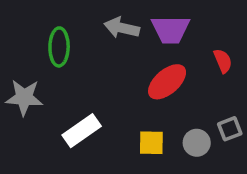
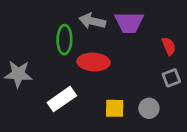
green ellipse: (59, 47) -> (64, 40), moved
red ellipse: (167, 82) -> (94, 62), moved, turned 44
gray square: (230, 129) -> (171, 78), moved

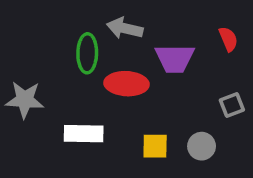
purple trapezoid: (129, 22) -> (175, 59), moved
red semicircle: (169, 46) -> (228, 39), moved
white rectangle: (62, 99) -> (84, 134), turned 36

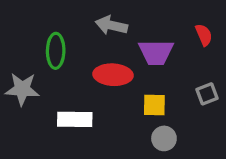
green ellipse: (87, 53) -> (56, 51), moved
yellow square: (155, 146) -> (154, 105), moved
gray circle: (202, 146) -> (164, 138), moved

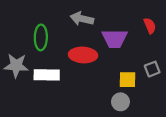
yellow square: (154, 105) -> (128, 80), moved
white rectangle: (75, 119) -> (47, 75), moved

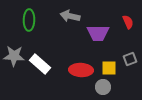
green ellipse: (41, 37) -> (29, 20), moved
red ellipse: (83, 55) -> (81, 70), moved
white rectangle: (47, 75) -> (40, 64), turned 40

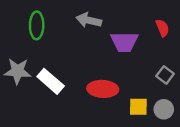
gray square: (130, 59) -> (165, 75), turned -32
yellow square: (109, 68) -> (138, 107), moved
gray circle: (103, 87) -> (164, 109), moved

